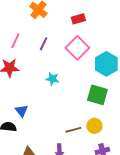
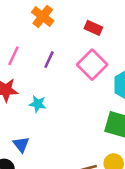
red rectangle: (78, 19) -> (93, 28), turned 40
cyan star: (52, 79) -> (38, 104), moved

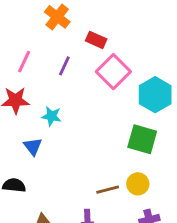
red rectangle: (93, 28) -> (96, 40), moved
blue triangle: (21, 144) -> (33, 146), moved

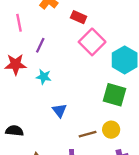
pink line: (24, 62) -> (19, 23), moved, turned -36
purple line: (64, 66) -> (40, 45), moved
blue triangle: (33, 146) -> (59, 111), moved

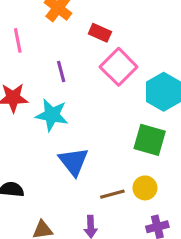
purple line: (40, 45) -> (61, 72), moved, turned -40
cyan star: (44, 77) -> (52, 115), size x1.5
blue triangle: (59, 111) -> (74, 162), size x1.5

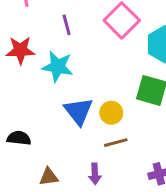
yellow circle: (145, 188) -> (111, 113), moved

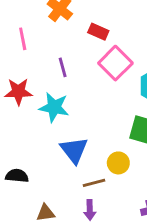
yellow circle: (111, 113) -> (118, 163), moved
brown line: (116, 143) -> (94, 183), moved

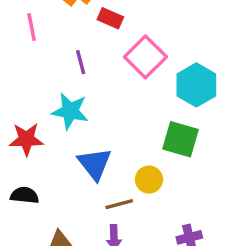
red rectangle: (98, 32) -> (110, 18), moved
red star: (18, 92) -> (26, 139), moved

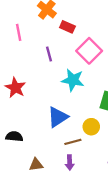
cyan star: (70, 111) -> (73, 80), moved
red star: (26, 139) -> (15, 88), moved, turned 30
blue triangle: (95, 164) -> (58, 117), turned 35

